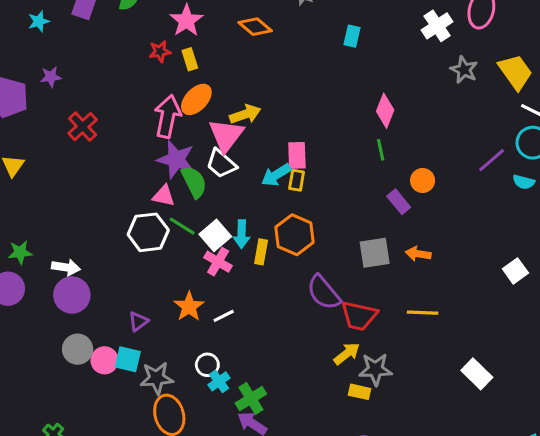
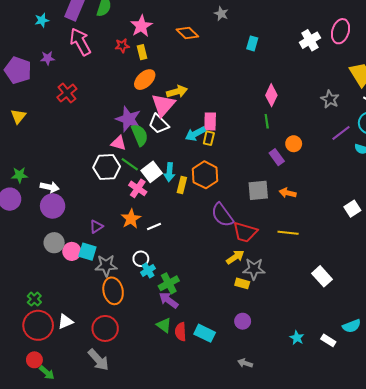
gray star: (464, 70) -> (330, 99), moved
pink arrow: (168, 116) -> (80, 42), moved, turned -44
pink cross: (218, 262) -> (138, 188), moved

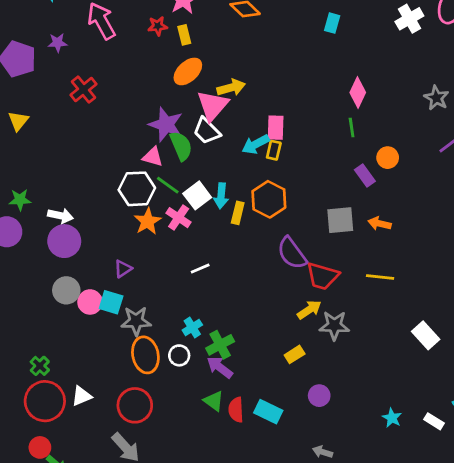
orange star: (131, 219) -> (148, 221), moved
white circle: (141, 259) -> (179, 355), moved
yellow rectangle: (242, 283) -> (295, 354), moved, turned -48

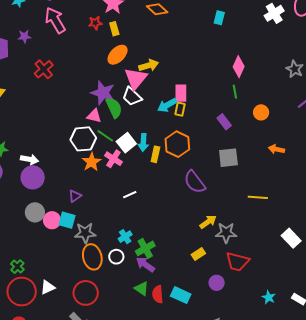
purple rectangle: (365, 176) -> (224, 122), moved
orange arrow: (380, 224) -> (276, 149), moved
red trapezoid: (322, 276) -> (237, 262), moved

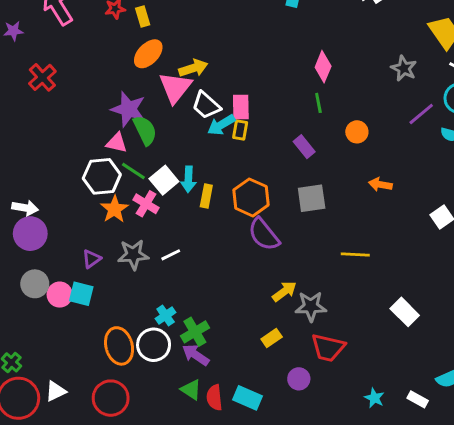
white trapezoid: (132, 97) -> (206, 105), moved
orange hexagon: (177, 144) -> (251, 197), moved
gray star: (85, 233) -> (133, 255), moved
white circle: (116, 257) -> (154, 345), size x1.5

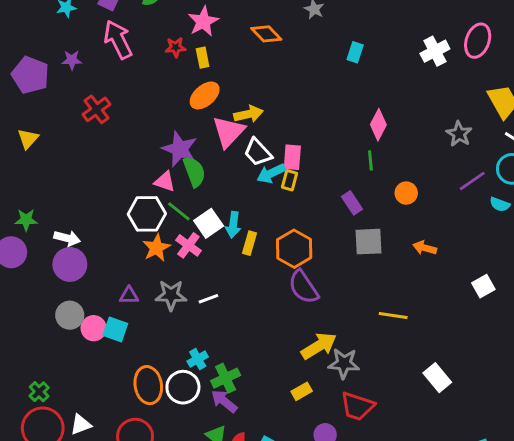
gray square: (312, 198) -> (369, 242), moved
purple triangle: (92, 259) -> (129, 295), turned 30
yellow arrow: (284, 291) -> (319, 346), size x1.4

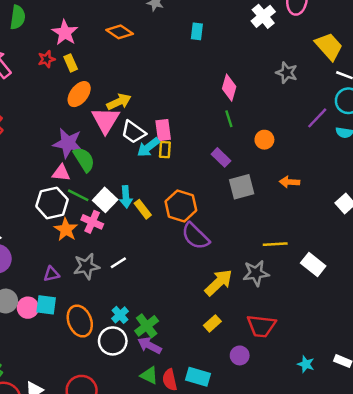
gray star: (459, 134) -> (287, 73), moved
yellow rectangle: (250, 243) -> (143, 209), turned -42
gray star: (344, 363) -> (256, 273), moved
white rectangle: (437, 378) -> (313, 264), moved
orange ellipse: (148, 385) -> (80, 321), moved

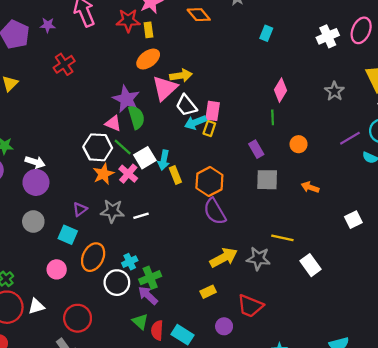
red star: (46, 59) -> (128, 21), size x1.5
purple triangle: (51, 274) -> (80, 209), turned -40
pink circle: (28, 308) -> (57, 269), moved
orange ellipse: (80, 321) -> (93, 257), turned 32

